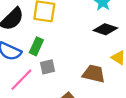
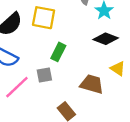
green rectangle: (36, 46) -> (58, 52), moved

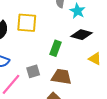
green rectangle: (58, 52) -> (55, 48), moved
brown trapezoid: (92, 84) -> (61, 77), moved

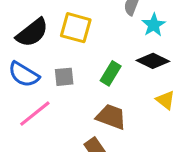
gray square: (33, 71) -> (64, 77), moved

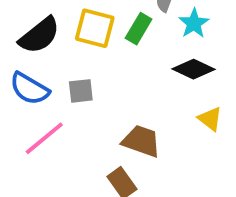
green rectangle: (111, 73) -> (139, 29), moved

